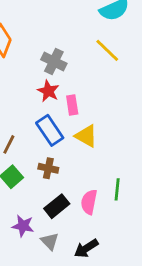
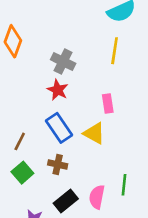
yellow line: (107, 50) -> (115, 51), turned 55
pink rectangle: (72, 105) -> (108, 103), moved

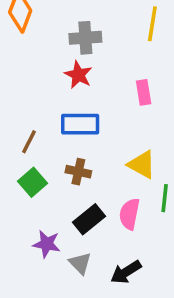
gray cross: (63, 62) -> (85, 38), turned -30
blue rectangle: (59, 128) -> (80, 124), turned -56
yellow triangle: (94, 133) -> (142, 165), moved

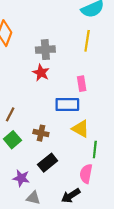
blue rectangle: (80, 124) -> (67, 104), moved
pink semicircle: (129, 214) -> (86, 174), moved
gray triangle: (80, 263) -> (33, 198), moved, turned -32

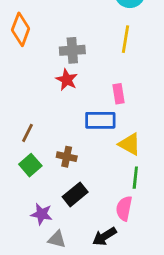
yellow triangle: (81, 129) -> (130, 144), moved

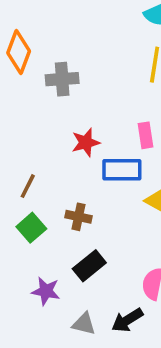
gray cross: (72, 50) -> (62, 79), moved
red star: (67, 80) -> (86, 143), moved, turned 30
gray triangle: (57, 239) -> (84, 324), moved

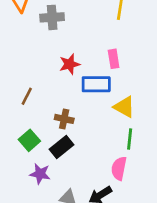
green square: (31, 228) -> (29, 140), moved
black rectangle: (89, 266) -> (61, 147), moved

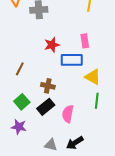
pink semicircle: (119, 168) -> (68, 114), moved
purple star: (40, 174) -> (19, 127), moved

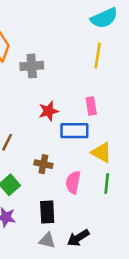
black rectangle: (46, 107) -> (47, 212), moved, turned -54
pink semicircle: (68, 114) -> (73, 182), moved

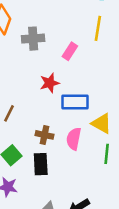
pink rectangle: (91, 106) -> (70, 51), moved, turned 42
pink semicircle: (73, 182) -> (74, 139), moved
black rectangle: (47, 212) -> (41, 164), moved

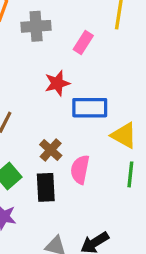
brown cross: (45, 135) -> (51, 150), turned 30
pink semicircle: (74, 139) -> (80, 169), moved

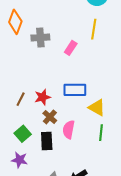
red star: (57, 83) -> (42, 97), moved

